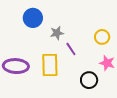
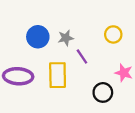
blue circle: (33, 18) -> (38, 37), moved
yellow circle: (102, 37) -> (113, 34), moved

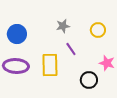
blue circle: (38, 37) -> (17, 34), moved
gray star: (66, 38) -> (63, 26), moved

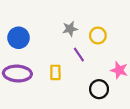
yellow circle: (98, 30) -> (98, 35), moved
yellow rectangle: (50, 65) -> (55, 72), size x0.6

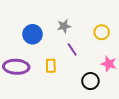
yellow circle: (98, 35) -> (102, 32), moved
blue circle: (19, 38) -> (32, 34), moved

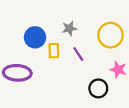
yellow circle: (102, 32) -> (110, 35), size x1.5
yellow rectangle: (51, 66) -> (54, 51), moved

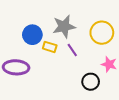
gray star: (69, 28) -> (64, 27), size x1.6
yellow rectangle: (54, 51) -> (50, 47), turned -72

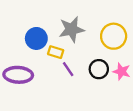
purple line: (72, 50) -> (68, 69), moved
black circle: (91, 82) -> (99, 69), moved

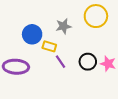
gray star: (72, 29) -> (63, 26), size x0.7
yellow circle: (114, 36) -> (96, 16), moved

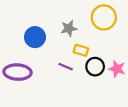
yellow rectangle: (49, 46) -> (81, 50), moved
purple line: (60, 62) -> (66, 67), turned -32

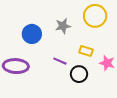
yellow rectangle: (81, 50) -> (86, 51), moved
black circle: (95, 67) -> (79, 74), moved

